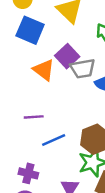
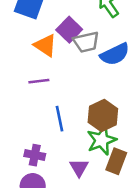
purple line: (34, 117) -> (39, 81), moved
blue line: (54, 140) -> (60, 119), turned -75

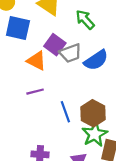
blue line: (60, 119) -> (65, 112), moved

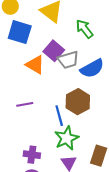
purple line: (35, 92) -> (25, 104), moved
brown hexagon: (93, 113) -> (78, 102), moved
green star: (95, 134) -> (67, 138), moved

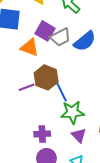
brown hexagon: (78, 102) -> (46, 77), moved
green star: (67, 138) -> (72, 112), turned 30

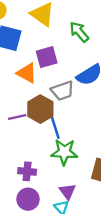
purple square: (45, 31) -> (47, 57), turned 36
gray trapezoid: (60, 37) -> (62, 91), moved
purple triangle: (79, 135) -> (67, 191), moved

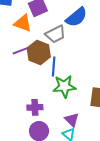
purple line: (17, 117) -> (20, 51), moved
blue line: (55, 128) -> (54, 67), turned 30

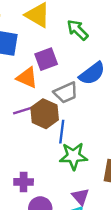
purple cross: (35, 107) -> (24, 182), moved

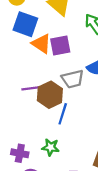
orange triangle: (27, 78) -> (41, 44), moved
green star: (73, 156) -> (51, 147), moved, size x0.7

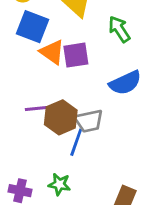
gray trapezoid: (73, 79) -> (89, 121), moved

